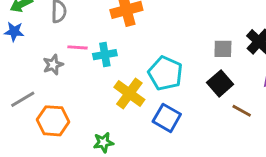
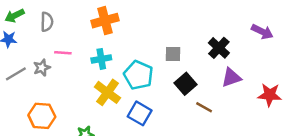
gray square: (223, 49) -> (173, 54), moved
cyan cross: (105, 55) -> (101, 59), moved
gray line: (23, 99) -> (16, 74), moved

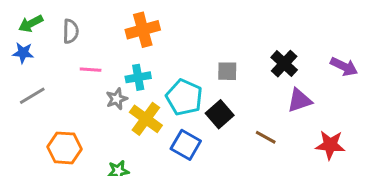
purple arrow: (262, 32) -> (344, 67), moved
gray star: (42, 68) -> (117, 99), moved
black square: (185, 84) -> (220, 114), moved
red star: (270, 95) -> (330, 145), moved

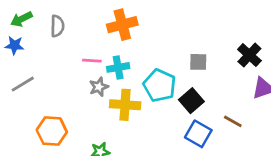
pink line: (91, 70) -> (92, 61), moved
yellow cross: (146, 119) -> (125, 105), turned -32
blue square: (186, 145) -> (198, 134), moved

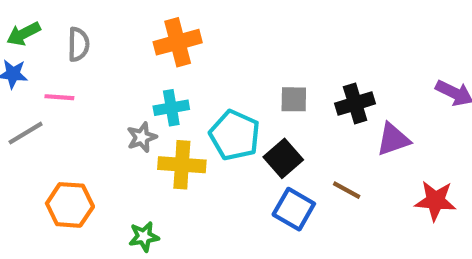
black cross: (249, 55) -> (355, 103), moved, turned 30
pink line: (92, 61) -> (59, 97), moved

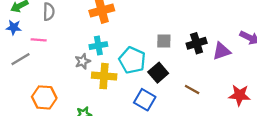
purple triangle: (393, 139) -> (221, 51), moved
blue square: (294, 209) -> (145, 100), moved

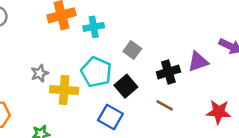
gray square: (164, 41) -> (132, 50), turned 35
black cross: (197, 43) -> (168, 72), moved
cyan cross: (98, 46) -> (94, 27), moved

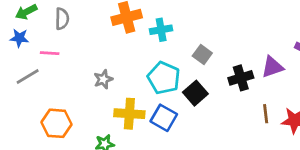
yellow cross: (64, 90) -> (129, 114), moved
brown line: (165, 105) -> (266, 114), moved, turned 54
blue square: (110, 117) -> (164, 118), moved

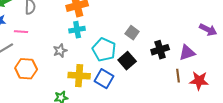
cyan cross: (161, 30) -> (77, 30), moved
purple triangle: (272, 67) -> (187, 53), moved
orange hexagon: (56, 123) -> (26, 69), moved

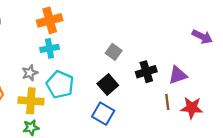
purple arrow: (208, 30) -> (202, 37), moved
cyan pentagon: (104, 50) -> (60, 84), moved
yellow cross: (79, 76) -> (31, 101), moved
blue square: (104, 79) -> (103, 114), moved

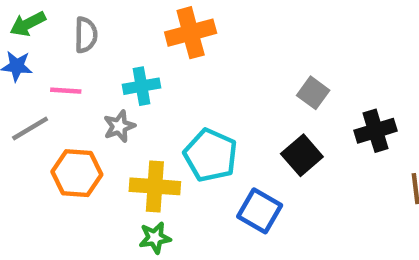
cyan cross: (50, 48) -> (142, 86), moved
gray star: (30, 73) -> (119, 126), moved
blue square: (103, 114) -> (260, 211), moved

